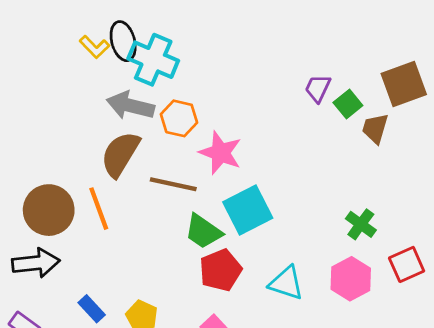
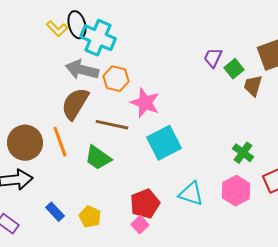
green trapezoid: (203, 232) -> (98, 158), moved
red pentagon: (220, 270) -> (145, 204), moved

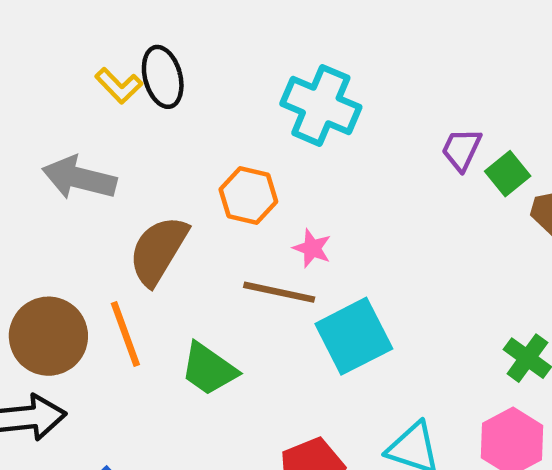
cyan cross: (98, 38) -> (321, 105), moved
gray arrow: (82, 70) -> (79, 178), moved
pink star: (145, 103) -> (312, 248), size x0.6
brown line: (112, 125) -> (279, 292), moved

